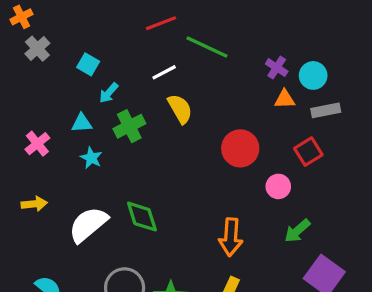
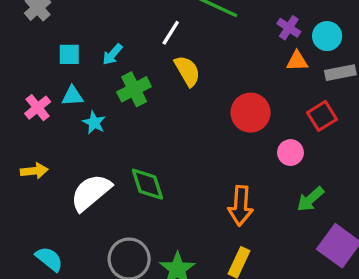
cyan square: (88, 64) -> (69, 54), moved, turned -30
white line: (164, 72) -> (171, 33), turned -30
cyan triangle: (82, 123) -> (73, 96), moved

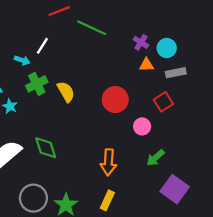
white line: (171, 33) -> (42, 46), moved
cyan arrow: (112, 54) -> (22, 60), turned -112
yellow semicircle: (187, 71) -> (66, 92), moved

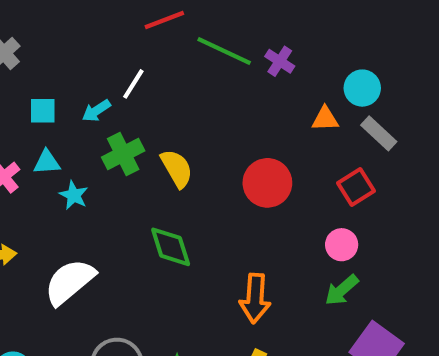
purple cross: (141, 42) -> (280, 61), moved
cyan arrow: (22, 60) -> (96, 111), turned 128
gray rectangle: (176, 73) -> (379, 133), turned 54
pink circle: (142, 126) -> (342, 245), moved
green diamond: (46, 148) -> (171, 247), moved

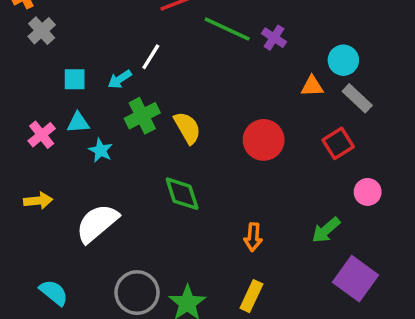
pink circle: (342, 245) -> (368, 192), moved
orange arrow: (255, 298) -> (253, 237), size x0.7

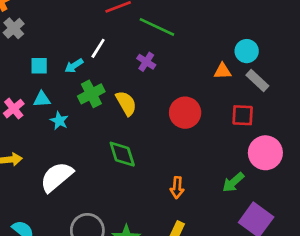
purple cross: (274, 38) -> (146, 62), moved
red square: (338, 143) -> (243, 115), turned 35
pink circle: (368, 192) -> (265, 153), size x1.6

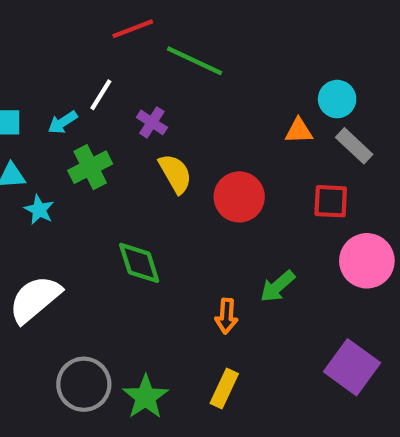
purple cross: (146, 62) -> (152, 122), moved
yellow semicircle: (126, 103) -> (175, 174), moved
green arrow: (233, 182) -> (277, 286), moved

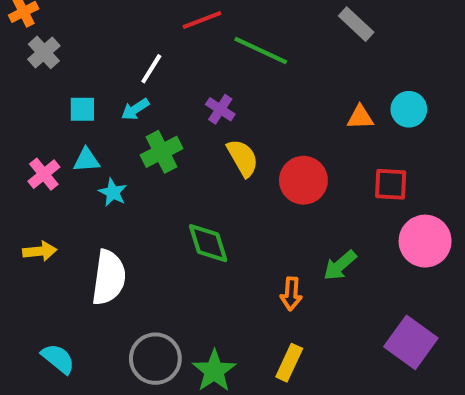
white line: (101, 95) -> (151, 69), moved
cyan circle: (337, 99) -> (409, 109), moved
gray rectangle: (354, 146) -> (356, 24), moved
white semicircle: (35, 299) -> (109, 278), turned 138

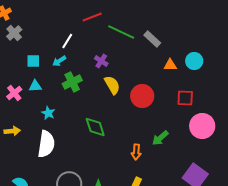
gray rectangle: (356, 24) -> (152, 39), moved
cyan star: (113, 192) -> (48, 113), moved

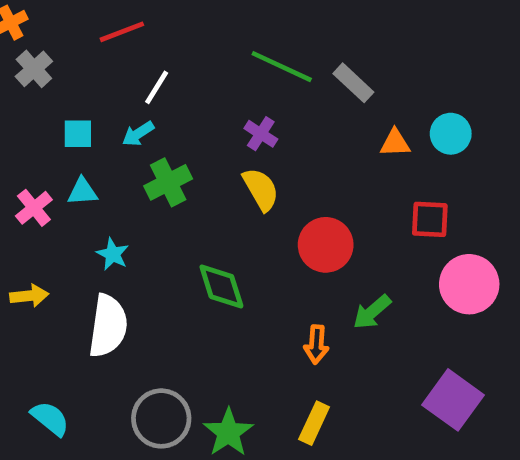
red line: (92, 17) -> (122, 32), moved
purple cross: (101, 61) -> (261, 134), moved
red circle: (142, 96) -> (326, 245), moved

